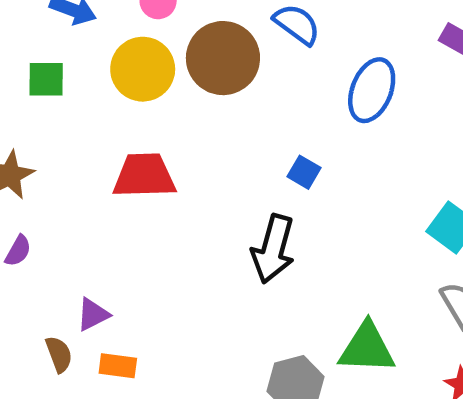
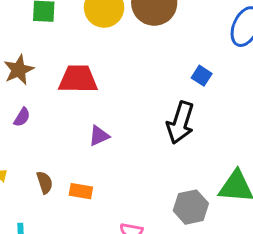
red trapezoid: (144, 176) -> (78, 79), moved
purple triangle: (93, 314) -> (99, 136), moved

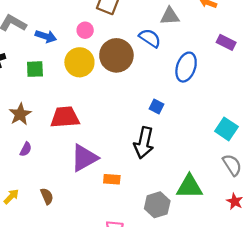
purple triangle: (99, 136) -> (84, 158), size x1.8
orange rectangle: (81, 191) -> (112, 179), moved

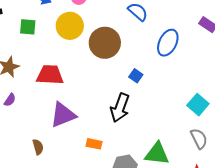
brown circle: (116, 55) -> (105, 43), moved
orange rectangle: (112, 179) -> (94, 144), moved
brown semicircle: (47, 196) -> (38, 147), moved

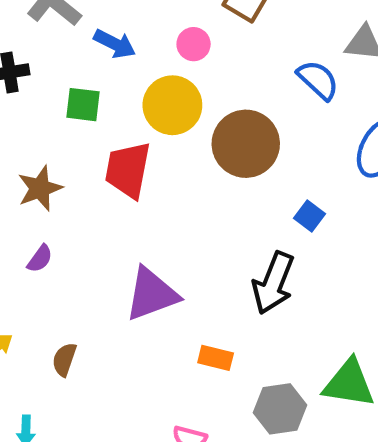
red trapezoid: (50, 75) -> (128, 170), moved, turned -84
brown semicircle: (38, 147) -> (64, 360), moved, turned -147

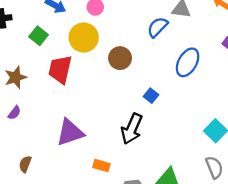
blue semicircle: (318, 80) -> (157, 27), turned -90
green square: (83, 105) -> (39, 36), turned 30
brown circle: (246, 144) -> (120, 58), size x0.7

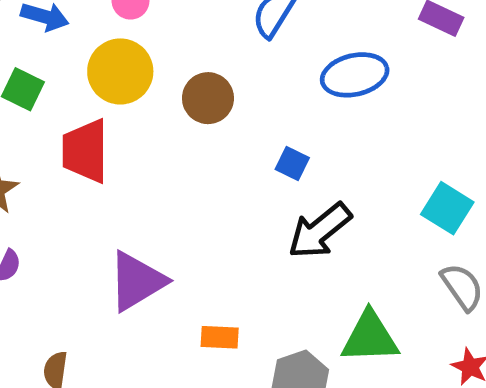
blue ellipse: (188, 62) -> (355, 75), turned 60
black arrow: (132, 129) -> (320, 231), moved, turned 40

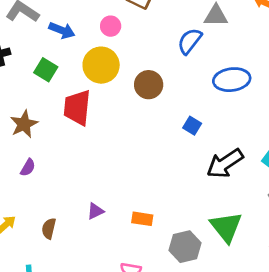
black arrow: (320, 231) -> (225, 163), moved
purple triangle: (137, 281) -> (95, 211), moved, size x0.5
green triangle: (370, 337) -> (226, 227), turned 48

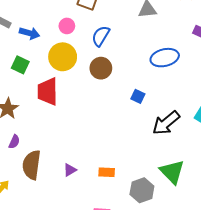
blue semicircle: (190, 41) -> (101, 36), moved
brown semicircle: (49, 228) -> (32, 165), moved, size x1.8

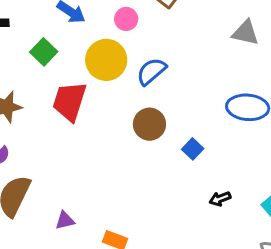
blue semicircle: (101, 36) -> (151, 71), moved
brown circle: (101, 68) -> (149, 124), moved
black arrow: (166, 123) -> (220, 199), size x0.5

